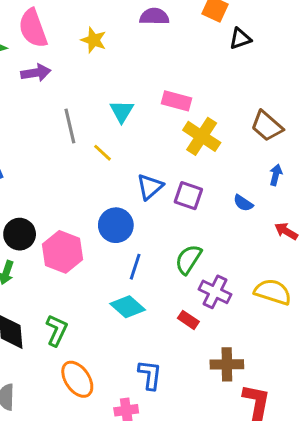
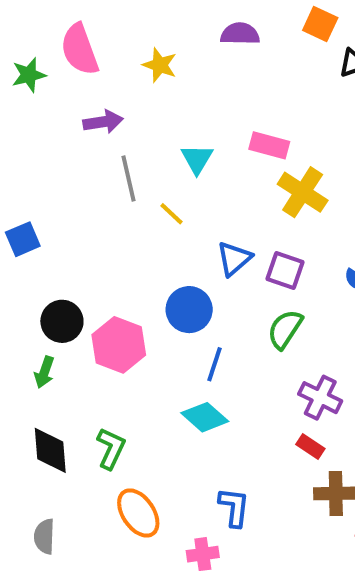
purple arrow: (36, 73) -> (103, 122), moved
green semicircle: (188, 259) -> (285, 329), moved
red rectangle: (188, 320) -> (310, 446), moved

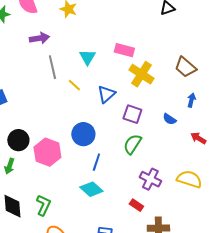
blue triangle: (234, 259) -> (106, 94), moved
red rectangle: (310, 446) -> (136, 205), moved

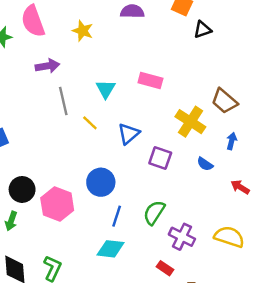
yellow cross: (141, 74) -> (190, 122), moved
green semicircle: (132, 144) -> (154, 212), moved
cyan diamond: (91, 189) -> (110, 249), turned -35

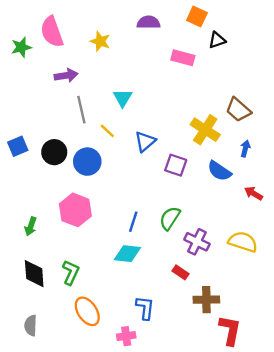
pink rectangle: (150, 80) -> (183, 58), moved
blue semicircle: (205, 164) -> (219, 171), size x1.5
blue circle: (101, 182) -> (87, 162), moved
black circle: (22, 189) -> (54, 152), moved

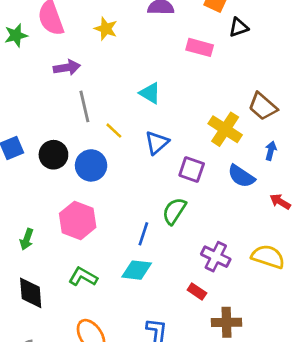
cyan triangle: (123, 98) -> (150, 93), moved, turned -30
green semicircle: (170, 218) -> (174, 211), moved
green L-shape: (71, 272) -> (83, 277), moved, turned -85

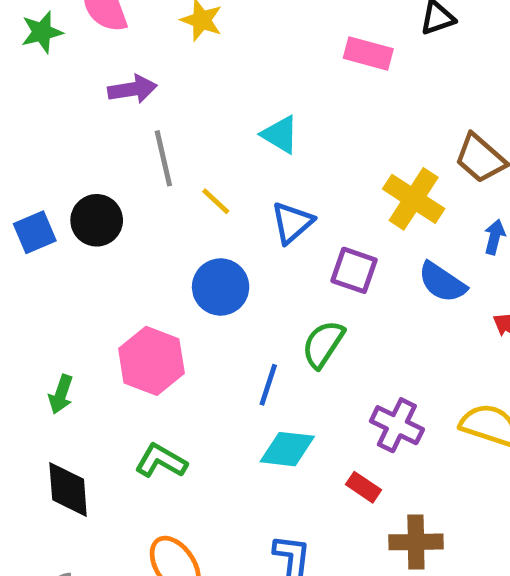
black circle: (53, 155) -> (97, 220), moved
blue circle: (91, 165) -> (221, 287), moved
cyan diamond: (137, 270) -> (287, 449), moved

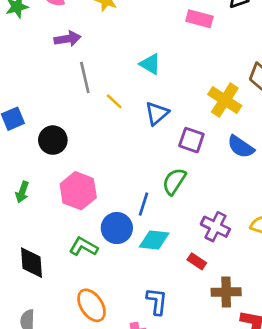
black circle: (97, 220) -> (53, 140), moved
blue circle: (221, 287) -> (117, 228), moved
green arrow: (61, 394) -> (22, 192), moved

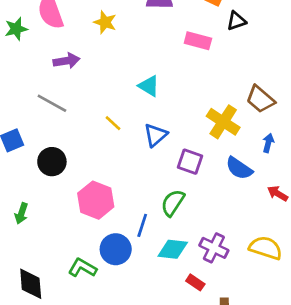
gray line: (85, 77) -> (52, 103), moved, turned -48
pink hexagon: (78, 191) -> (96, 200), moved
cyan diamond: (154, 240) -> (173, 249), moved

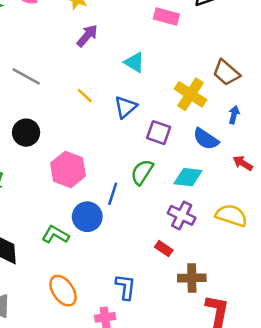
purple arrow: (67, 61) -> (87, 36), moved, turned -40
cyan triangle: (149, 86) -> (134, 62), moved
cyan diamond: (173, 249) -> (188, 177), moved

